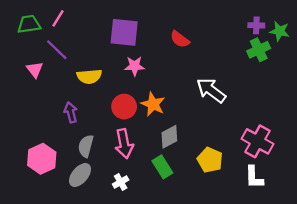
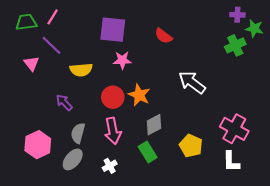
purple cross: (256, 25) -> (237, 15), moved
purple arrow: (71, 112) -> (64, 102), turned -30

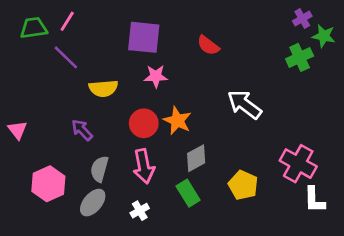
purple cross: (237, 15) -> (302, 19), turned -32
pink triangle: (31, 63) -> (17, 130), moved
white L-shape: (231, 162) -> (314, 200), moved

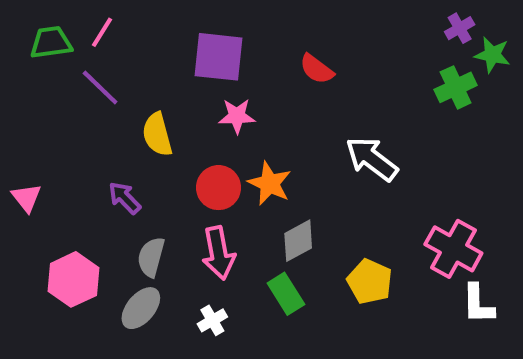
yellow semicircle: (103, 88) -> (157, 134), turned 80

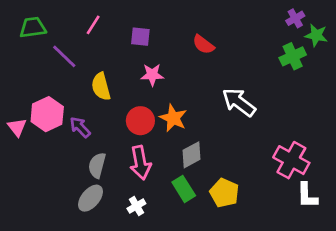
pink line: (102, 32) -> (93, 25), moved
purple square: (219, 57) -> (140, 37), size x0.6
pink hexagon: (73, 279) -> (47, 114), moved
yellow pentagon: (370, 282) -> (224, 193), moved

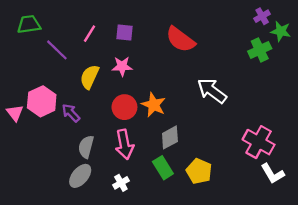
pink line: (93, 25) -> (89, 34), moved
red semicircle: (203, 45) -> (180, 39), size x1.5
pink star: (152, 75) -> (122, 66), moved
yellow semicircle: (101, 87) -> (89, 77), turned 40
white L-shape: (307, 195) -> (273, 174), turned -30

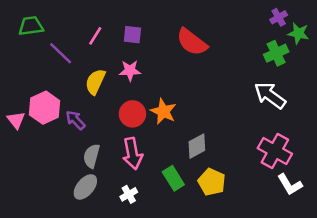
white arrow: (212, 91) -> (270, 95), moved
gray diamond: (170, 137) -> (197, 146), moved

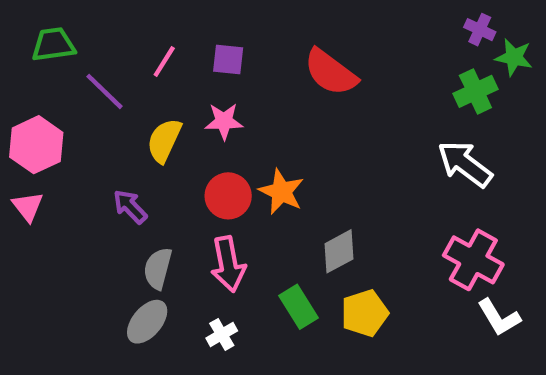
purple cross: (279, 17) -> (480, 30), turned -35
pink hexagon: (44, 108) -> (36, 145), moved
yellow pentagon: (212, 182) -> (365, 313), turned 30

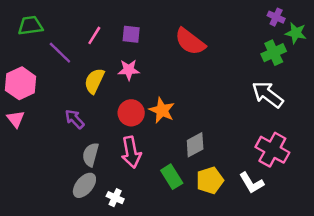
white L-shape: (499, 317) -> (252, 183), moved
white cross: (222, 334) -> (115, 198), moved, turned -35

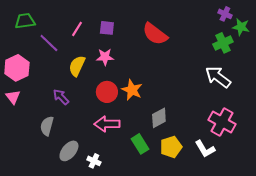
pink arrow: (131, 152) -> (107, 124), turned 100
gray semicircle: (91, 155) -> (47, 126), moved

